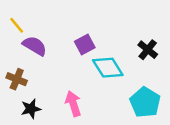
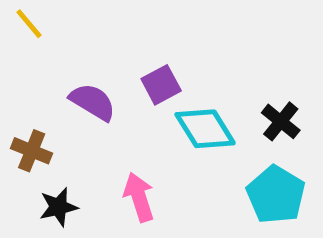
yellow line: (17, 25) -> (29, 24), moved
purple semicircle: (35, 46) -> (93, 102), moved
black cross: (148, 50) -> (281, 121), moved

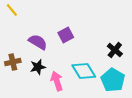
cyan diamond: (205, 129) -> (84, 71), moved
brown cross: (32, 151) -> (13, 62), turned -35
black star: (58, 207) -> (38, 67), moved

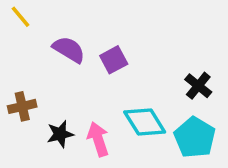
purple semicircle: (38, 42) -> (69, 49), moved
black star: (38, 67) -> (60, 134), moved

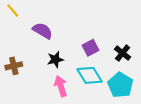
purple square: (114, 60) -> (91, 48), moved
black star: (60, 134) -> (55, 59), moved

